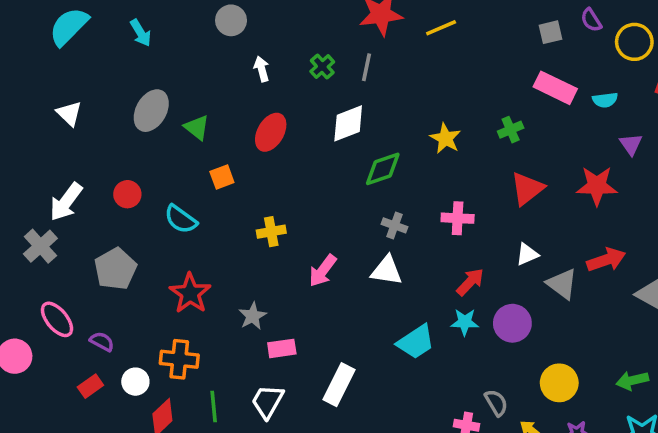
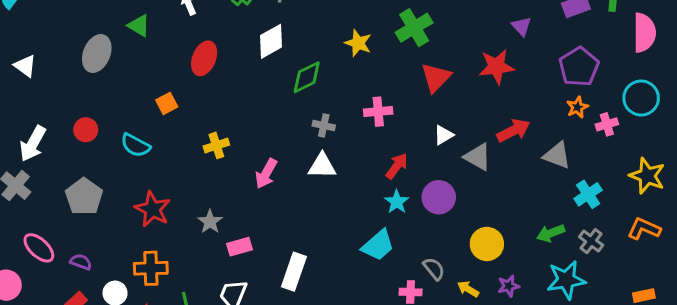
green triangle: (197, 127) -> (139, 26), moved
green cross: (511, 130) -> (414, 28), size x1.6
cyan star: (465, 322) -> (397, 202), turned -30
cyan trapezoid: (416, 342) -> (378, 245), moved

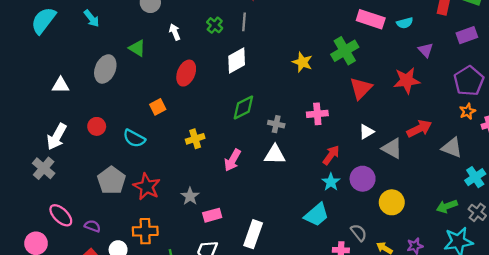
white triangle: (25, 66) -> (61, 85), moved, turned -36
green diamond: (307, 77) -> (243, 107), moved
gray pentagon: (84, 197) -> (112, 180), moved
yellow circle: (487, 244) -> (392, 202), moved

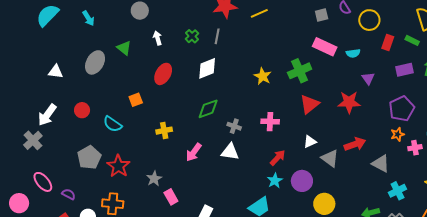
pink rectangle: (212, 215) -> (171, 197), turned 70

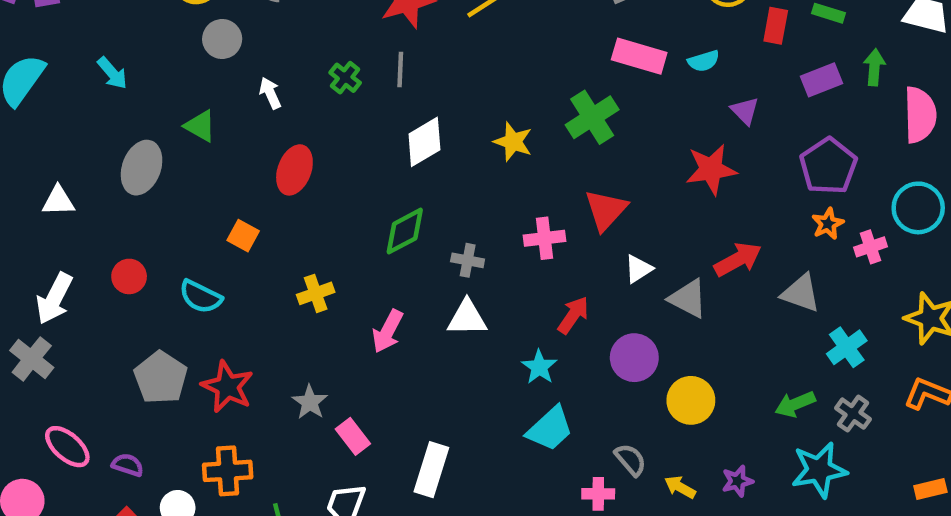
white diamond: (207, 68) -> (424, 142), moved
orange square: (136, 100) -> (243, 236), turned -32
red triangle: (309, 104) -> (606, 210), moved
cyan star: (275, 181) -> (539, 367), moved

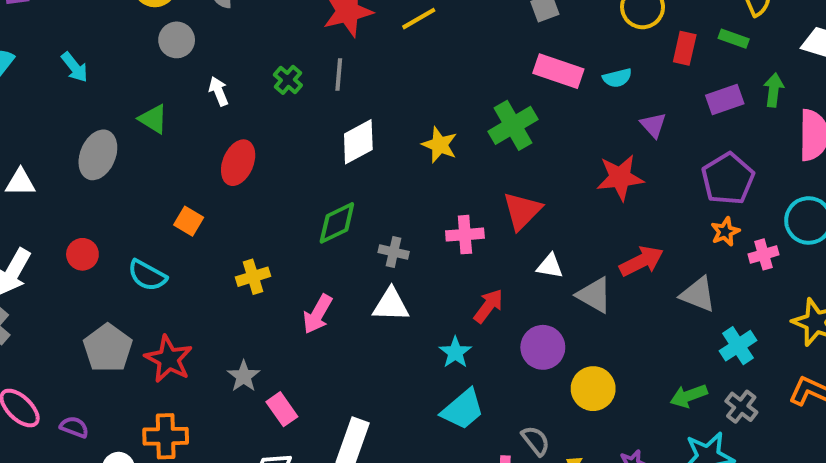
white triangle: (638, 269) -> (550, 266), turned 40

